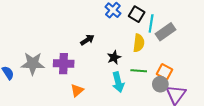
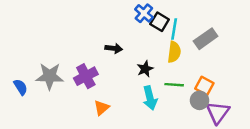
black square: (137, 14) -> (160, 22), moved
cyan line: (151, 23) -> (174, 29), moved
black arrow: (87, 40) -> (114, 48), turned 40
purple cross: (64, 64) -> (86, 76), turned -30

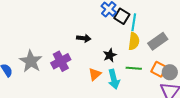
gray rectangle: (206, 39) -> (158, 41), moved
gray star: (50, 76) -> (31, 61), turned 30
gray circle: (200, 100) -> (170, 72), moved
orange triangle: (102, 108) -> (95, 74), moved

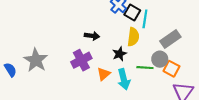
yellow semicircle: (134, 41) -> (133, 37), moved
purple cross: (61, 61) -> (81, 60), moved
gray circle: (170, 72) -> (160, 59), moved

